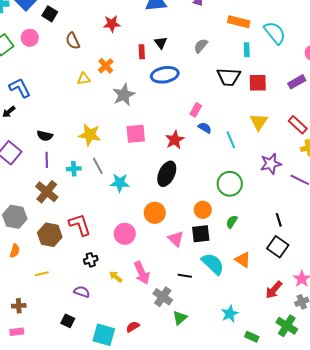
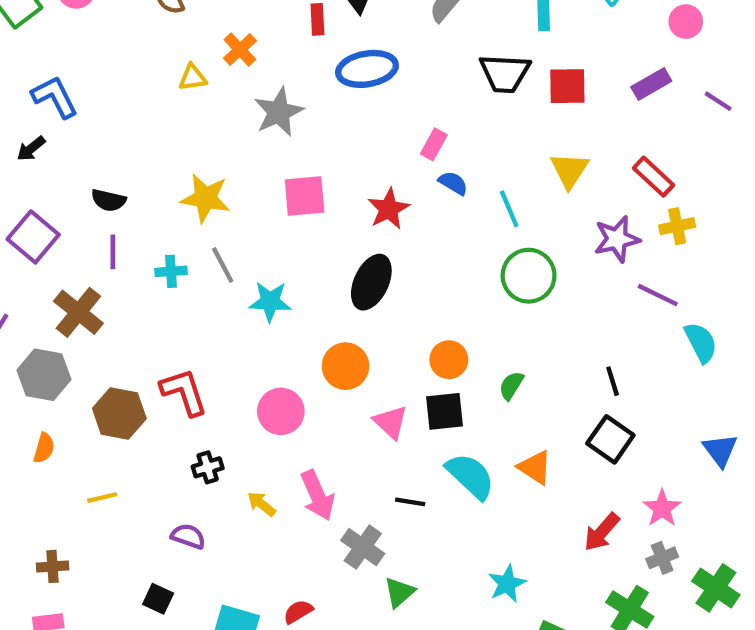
purple star: (271, 164) -> (617, 239), moved
green circle: (230, 184) -> (529, 276), moved
brown cross: (47, 192) -> (78, 312), moved

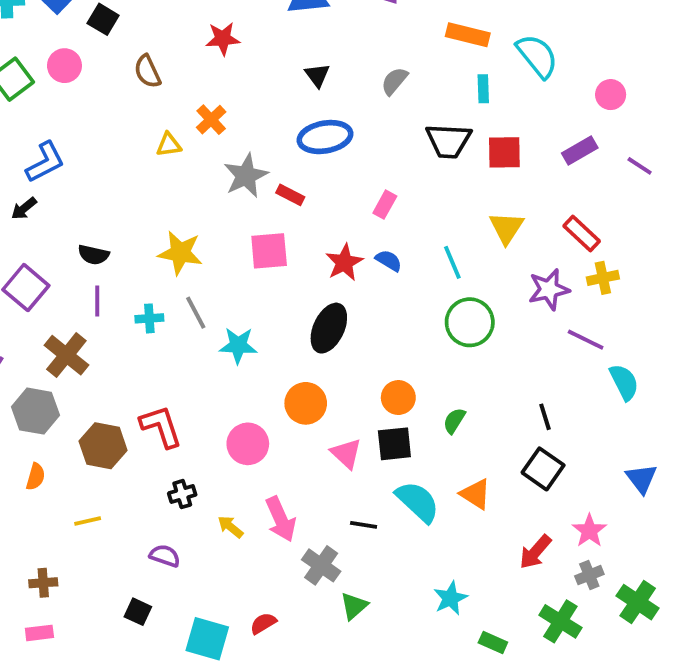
red rectangle: (317, 19) -> (290, 195), moved, turned -60
blue L-shape: (55, 97) -> (45, 162), turned 90
blue semicircle: (453, 183) -> (389, 261), moved

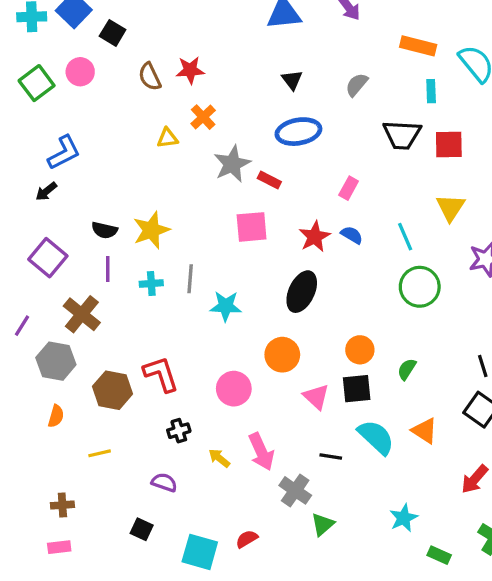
red star: (223, 39) -> (190, 70), moved
yellow star: (180, 253) -> (151, 230), moved, turned -30
gray line: (196, 313) -> (190, 279), turned 32

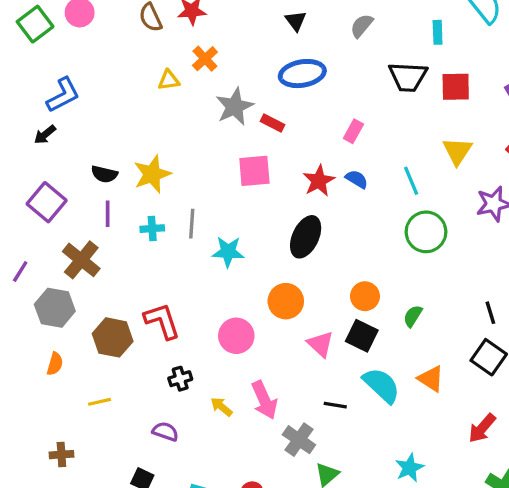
black square: (357, 389) -> (362, 336), turned 32

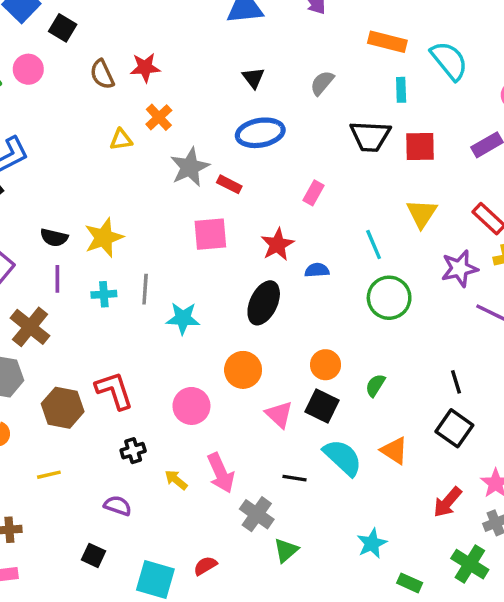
blue semicircle: (357, 179) -> (317, 270), moved, turned -35

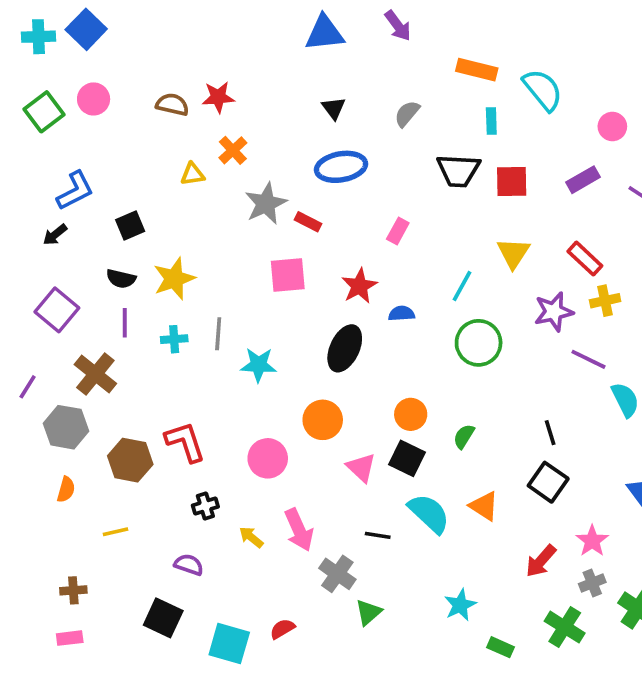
black square: (63, 28) -> (130, 226), moved, turned 36
brown semicircle: (102, 74) -> (172, 104), turned 128
cyan line: (374, 244) -> (462, 286), turned 52
black square: (94, 555) -> (163, 618), size x1.5

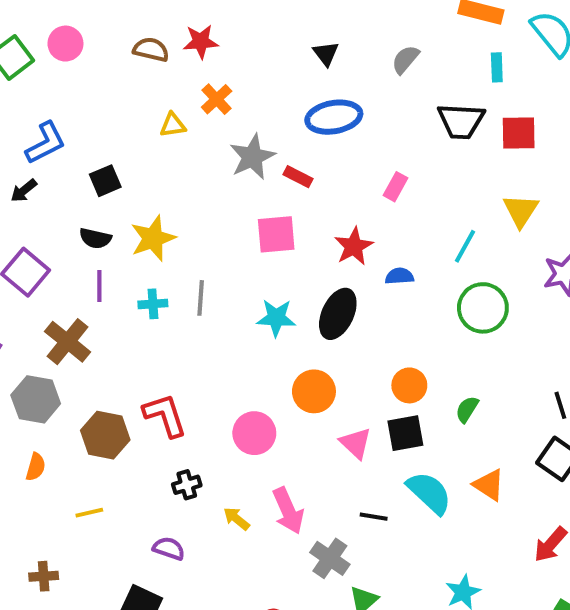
cyan star: (259, 365) -> (276, 318), moved
black square: (407, 458) -> (405, 433), turned -36

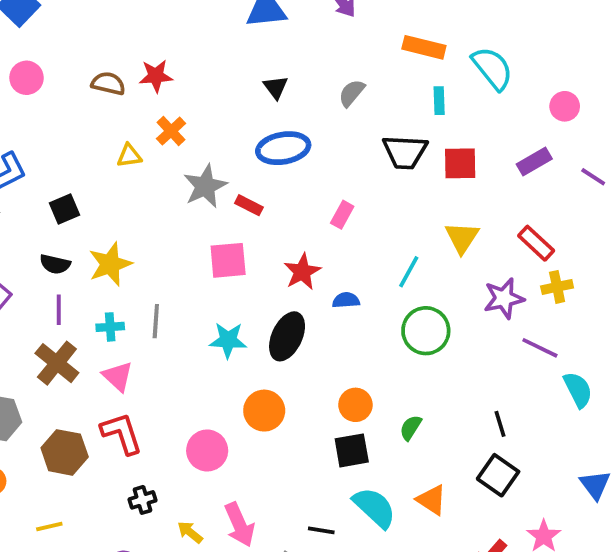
brown cross: (67, 342) -> (57, 363), moved
pink triangle: (356, 443) -> (118, 376), moved

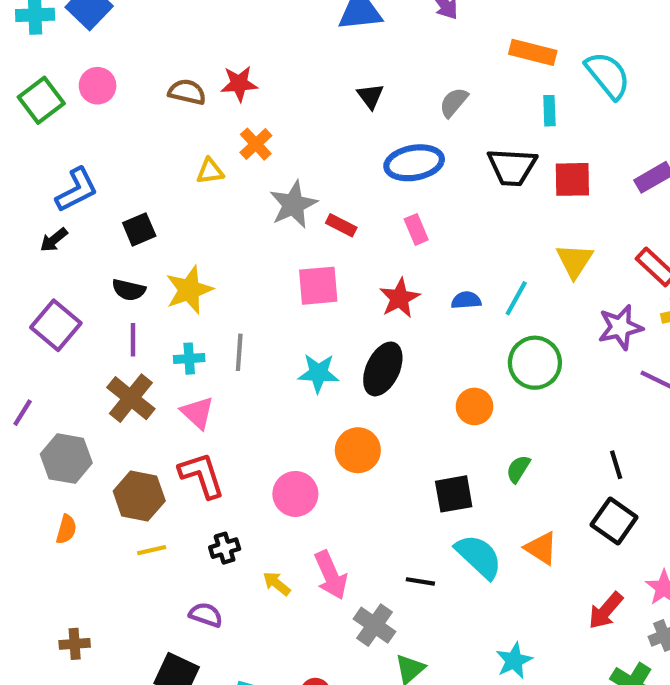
blue ellipse: (283, 148) -> (414, 163), moved
pink rectangle: (342, 215) -> (416, 229), moved, turned -52
blue semicircle: (346, 300) -> (466, 300), moved
orange circle: (355, 405) -> (475, 406), moved
yellow line: (49, 527) -> (152, 550), moved

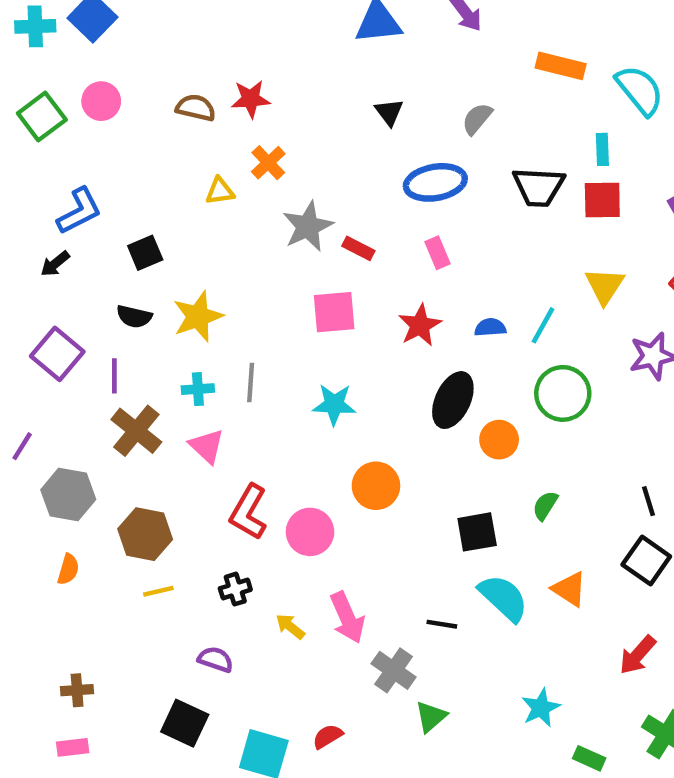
cyan rectangle: (549, 111) -> (602, 149), moved
purple line: (133, 340) -> (114, 376), moved
black ellipse: (383, 369) -> (453, 400), moved
red L-shape: (202, 475) -> (248, 512), moved, turned -132

